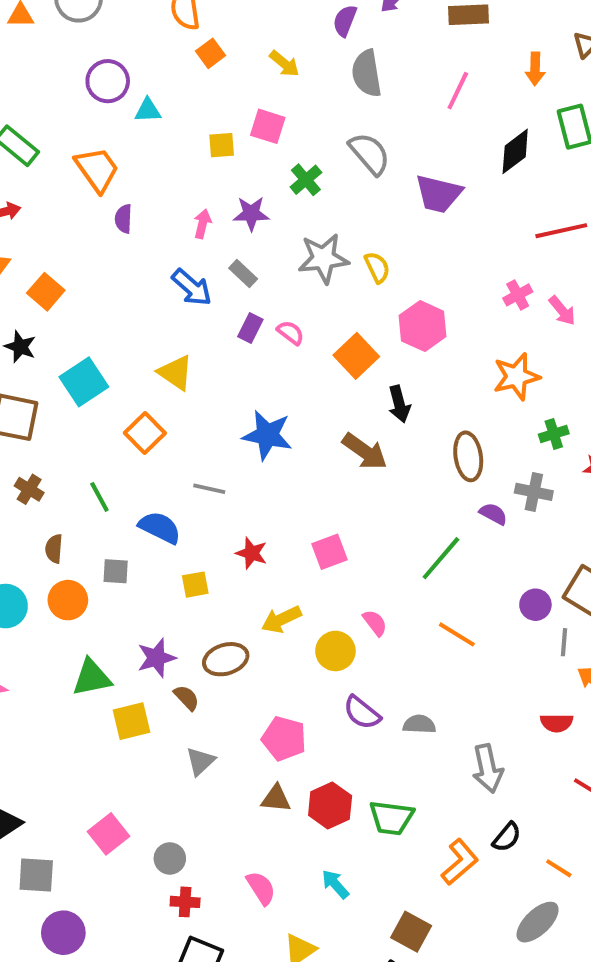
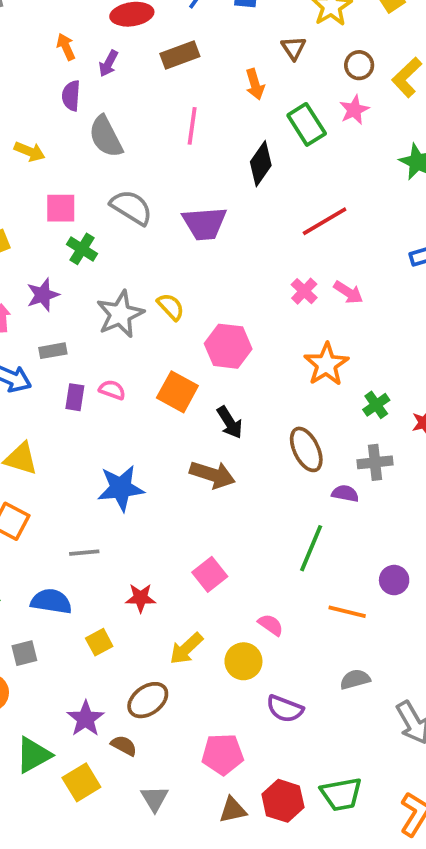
pink square: (268, 126) -> (61, 208), moved
gray rectangle: (243, 274) -> (53, 351), turned -36
purple circle: (535, 605) -> (394, 580), moved
gray semicircle: (419, 724) -> (355, 679), moved

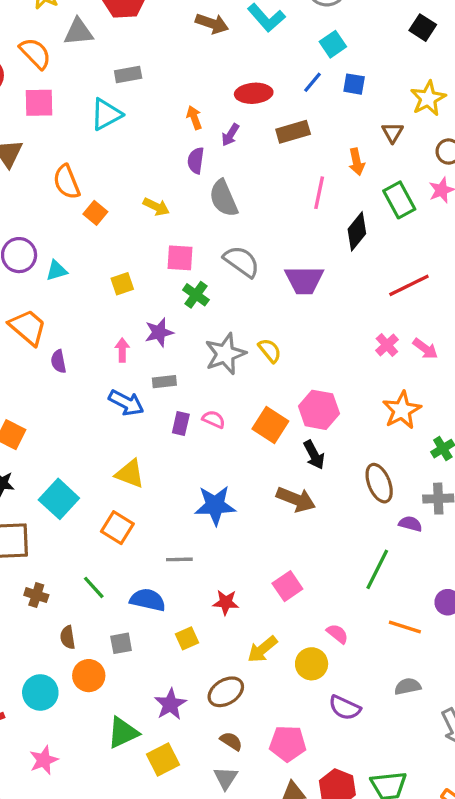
pink line: (192, 126) -> (319, 193), moved
pink hexagon: (228, 346) -> (319, 410), moved
brown semicircle: (124, 746) -> (231, 741), moved

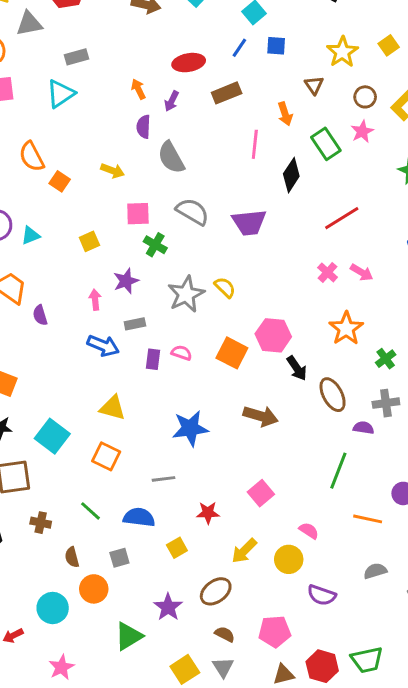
black arrow: (314, 455) -> (297, 368), moved
yellow square: (163, 759) -> (185, 669), moved

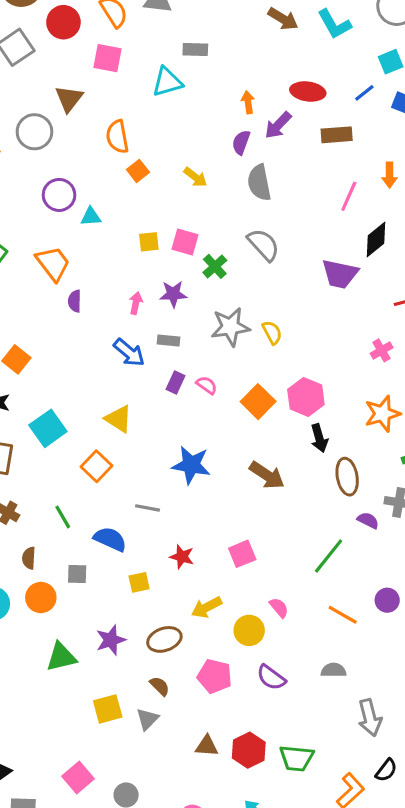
purple arrow: (172, 101) -> (278, 125), size x1.4
pink square: (138, 214) -> (185, 242), moved
purple trapezoid: (249, 222) -> (340, 274), moved
pink pentagon: (275, 631) -> (215, 676), moved

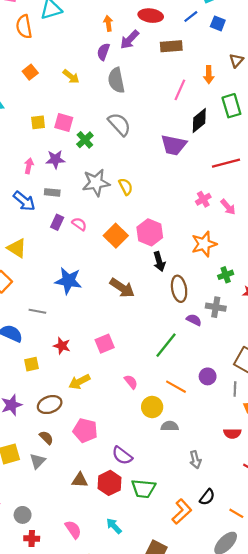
orange semicircle: (117, 137) -> (24, 27), moved
yellow circle: (249, 630) -> (152, 407), moved
purple semicircle: (271, 677) -> (122, 456), moved
gray arrow: (370, 718) -> (195, 460), size x0.7

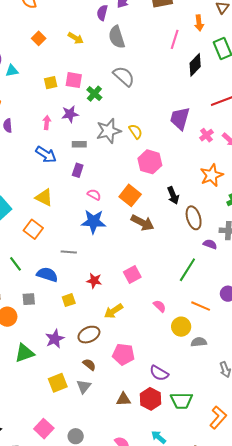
purple trapezoid: (174, 145) -> (180, 119), moved, turned 100
gray rectangle: (52, 192) -> (79, 144), moved
pink semicircle: (79, 224) -> (94, 195), moved
pink hexagon: (150, 232) -> (150, 162), moved
orange square: (116, 236) -> (130, 195), moved

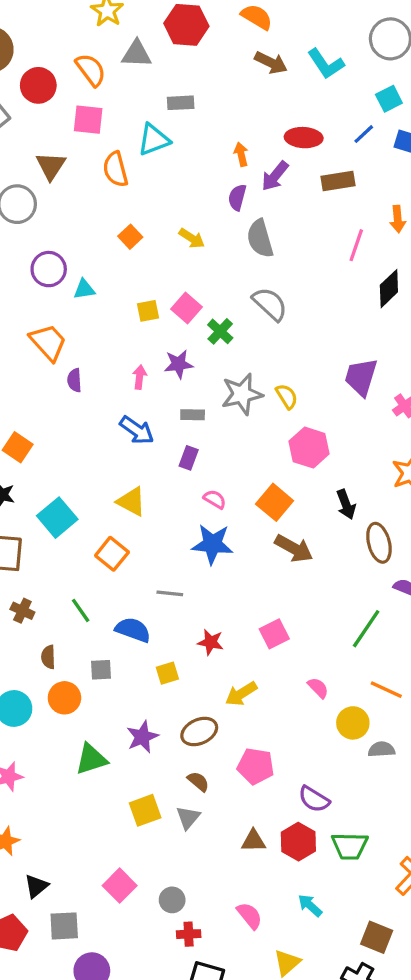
pink square: (74, 80) -> (186, 308), turned 30

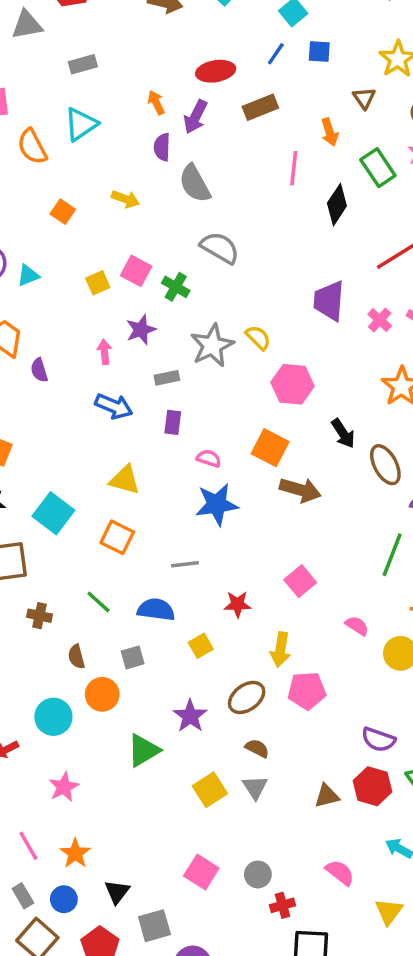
cyan triangle: (154, 140) -> (81, 124), moved
yellow arrow: (241, 694) -> (280, 649), turned -36
pink pentagon: (256, 766) -> (307, 691), moved

